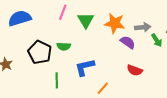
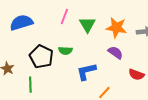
purple semicircle: (128, 42) -> (115, 53), moved
green line: (57, 80) -> (30, 85), moved

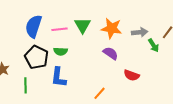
pink line: (64, 17) -> (60, 29), moved, turned 63
blue semicircle: (21, 23) -> (34, 26), moved, turned -55
blue L-shape: (86, 72) -> (59, 77), moved, turned -70

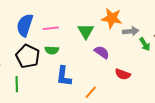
green triangle: (83, 25) -> (86, 31), moved
orange star: (112, 28) -> (112, 18), moved
blue L-shape: (59, 77) -> (64, 76), moved

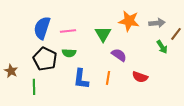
gray arrow: (131, 31) -> (157, 23), moved
orange line: (91, 92) -> (108, 78), moved, turned -32

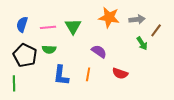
blue semicircle: (42, 28) -> (22, 24), size x0.7
green triangle: (103, 34) -> (73, 26), moved

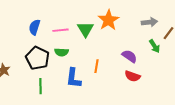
orange star: (109, 17) -> (108, 20), moved, turned 30
purple semicircle: (99, 51) -> (129, 56), moved
orange line: (88, 74) -> (96, 66), moved
green line: (14, 83) -> (40, 86), moved

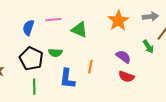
orange star: (108, 20) -> (118, 21), moved
gray arrow: (149, 22) -> (150, 17), moved
green triangle: (85, 29) -> (79, 30), turned -36
pink line: (60, 30) -> (53, 20), moved

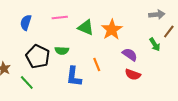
orange star: (118, 21) -> (112, 30), moved
blue semicircle: (28, 28) -> (26, 23), moved
orange line: (90, 67) -> (97, 65), turned -32
green line: (34, 87) -> (27, 83), moved, turned -42

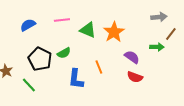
blue semicircle: (26, 23) -> (28, 25), turned 42
green arrow: (155, 45) -> (157, 47), turned -56
green semicircle: (62, 51) -> (64, 53), turned -32

